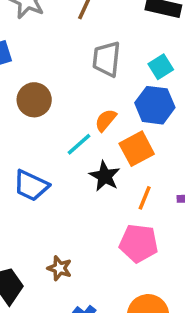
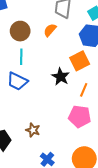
orange semicircle: (106, 120) -> (50, 30), moved
cyan line: (79, 144) -> (21, 57), moved, turned -49

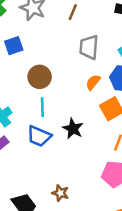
orange semicircle: (50, 30) -> (93, 82), moved
black star: (61, 77) -> (73, 129), moved

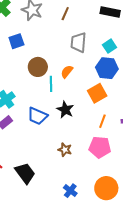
orange semicircle: (93, 82) -> (67, 72), moved
cyan line: (42, 107) -> (51, 84), moved
brown star: (60, 193) -> (65, 150), moved

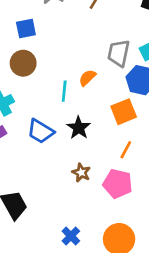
gray trapezoid: (79, 42) -> (119, 53), moved
brown circle: (38, 67) -> (23, 63), moved
brown star: (65, 150) -> (81, 173), moved

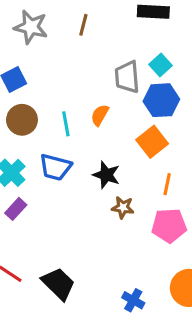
cyan line: (64, 91) -> (66, 124), moved
blue trapezoid: (40, 131) -> (55, 167), moved
brown star: (81, 173) -> (123, 207), moved

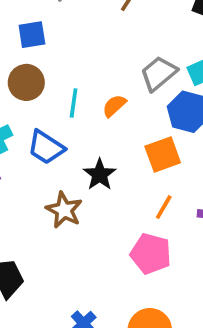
gray trapezoid: (127, 77) -> (159, 73), turned 36
brown star: (123, 207) -> (64, 210), moved, size x1.4

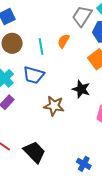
black star: (100, 174) -> (81, 89), moved

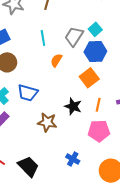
cyan line: (41, 46) -> (43, 38), moved
blue cross: (84, 164) -> (73, 159), moved

